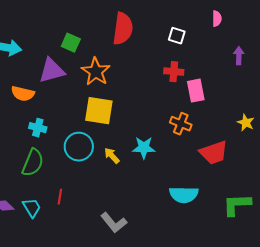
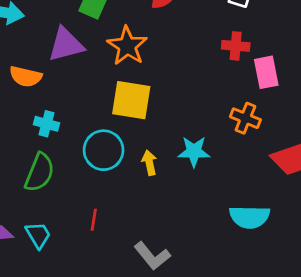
yellow arrow: (112, 156) -> (149, 163), turned 30
red line: (60, 197) -> (94, 220), moved

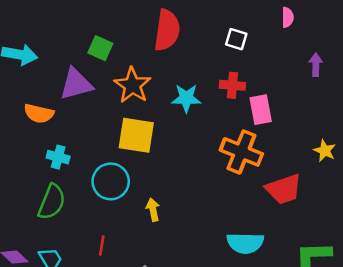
orange cross: (245, 118) -> (241, 152), size x1.5
cyan star: (194, 152) -> (186, 98), moved
yellow arrow: (149, 163) -> (153, 210), moved

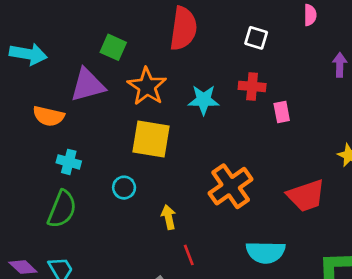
pink rectangle: (261, 110) -> (282, 112), size x0.7
orange cross: (241, 152) -> (231, 186), moved, turned 33
cyan circle: (111, 181) -> (124, 188), size x0.6
red line: (102, 246) -> (189, 255), moved, turned -30

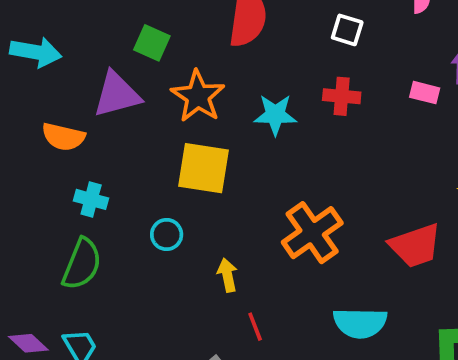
pink rectangle: (282, 112) -> (425, 93), moved, turned -65

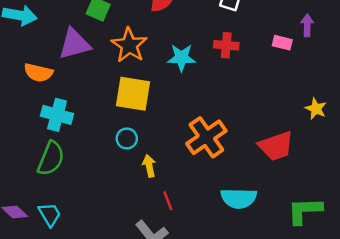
cyan cross: (91, 199) -> (57, 115), size x1.4
cyan circle: (167, 234) -> (127, 139), moved

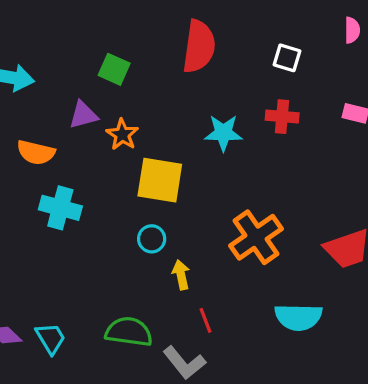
purple triangle: (74, 44) -> (83, 115), size x0.7
orange star: (129, 45) -> (122, 135), moved, size x0.7
green semicircle: (51, 158) -> (129, 332), moved, turned -104

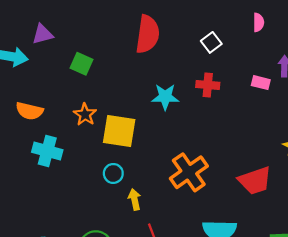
white square: (287, 58) -> (211, 42), turned 36
green square: (114, 69) -> (81, 64), moved
purple triangle: (83, 115) -> (42, 34), moved
orange star: (122, 135) -> (85, 114), moved

